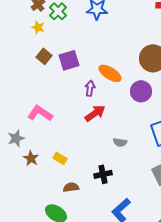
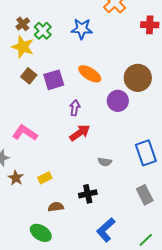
yellow star: (38, 27) -> (23, 47), size x1.6
orange ellipse: (110, 73) -> (90, 74), moved
purple circle: (141, 91) -> (118, 101), moved
yellow rectangle: (60, 158) -> (45, 178), turned -56

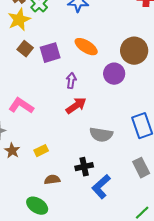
yellow star: (23, 47) -> (19, 20), turned 30
gray semicircle: (105, 162) -> (101, 135), size x1.6
blue L-shape: (106, 230) -> (101, 187), moved

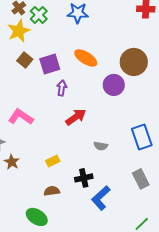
purple arrow: (71, 81) -> (62, 88), moved
gray semicircle: (101, 135) -> (101, 146), size x0.6
yellow rectangle: (41, 151) -> (53, 161), moved

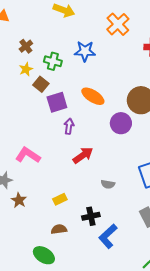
green cross: (39, 15) -> (53, 61), moved, turned -30
yellow star: (19, 31) -> (26, 69), size x0.6
brown square: (25, 60) -> (41, 84), moved

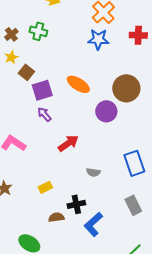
blue star: (85, 51) -> (98, 39), moved
green cross: (53, 61) -> (38, 31), moved
purple arrow: (69, 126) -> (44, 114), moved, turned -49
brown semicircle: (59, 229) -> (56, 217), moved

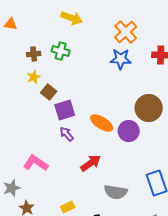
brown cross: (11, 34) -> (34, 54), turned 32
orange ellipse: (78, 84) -> (102, 123), moved
gray semicircle: (93, 172) -> (116, 192), size x1.6

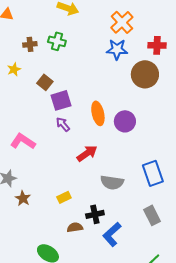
yellow star: (34, 77) -> (14, 69), moved
brown circle: (149, 108) -> (145, 74), moved
orange ellipse: (102, 123) -> (98, 113), turned 45
pink L-shape: (36, 163) -> (23, 141), moved

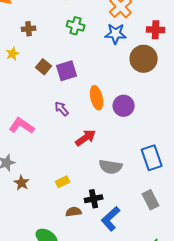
green cross: (57, 41) -> (76, 26), moved
purple square: (61, 100) -> (67, 71), moved

